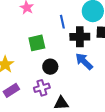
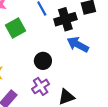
green square: (37, 43) -> (15, 28), moved

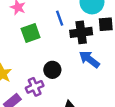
purple cross: (41, 86) -> (35, 87), moved

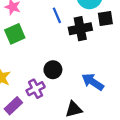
green square: (31, 33) -> (15, 34), moved
blue arrow: (89, 59) -> (93, 82), moved

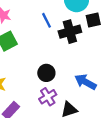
purple cross: (36, 89) -> (48, 97), moved

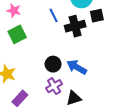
blue arrow: (86, 82) -> (77, 67), moved

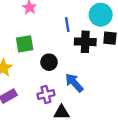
green square: (17, 34) -> (25, 44), moved
black circle: (53, 64) -> (49, 62), moved

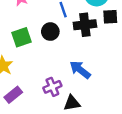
black circle: (49, 62) -> (50, 32), moved

